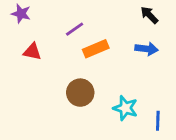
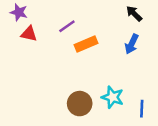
blue arrow: (147, 49) -> (132, 44), turned 108
red triangle: (32, 52) -> (29, 34), moved
brown circle: (80, 93) -> (80, 104), moved

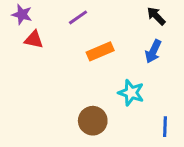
purple line: (67, 26) -> (78, 17), moved
cyan star: (113, 97) -> (131, 93), moved

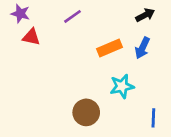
black arrow: (156, 16) -> (145, 15), turned 108
orange rectangle: (100, 51) -> (110, 48), moved
cyan star: (131, 93) -> (122, 86), turned -30

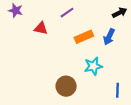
black arrow: (145, 15) -> (120, 13), moved
purple line: (72, 16) -> (67, 13), moved
red triangle: (31, 37) -> (41, 28), moved

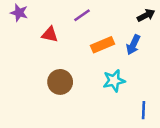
brown circle: (66, 86) -> (60, 82), moved

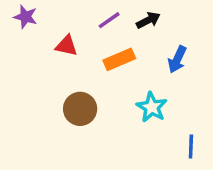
black arrow: (146, 15) -> (148, 20), moved
orange rectangle: (102, 45) -> (119, 59), moved
cyan star: (114, 81) -> (152, 107), turned -30

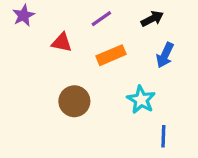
purple star: (26, 17) -> (24, 15), turned 30
black arrow: (148, 20) -> (152, 19), moved
blue line: (191, 146) -> (163, 136), moved

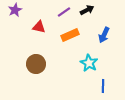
black arrow: (152, 19) -> (87, 10), moved
brown circle: (74, 101) -> (36, 64), moved

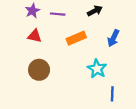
purple star: (15, 10) -> (32, 11), moved
purple line: (64, 12) -> (58, 14), moved, turned 40
red triangle: (39, 27) -> (35, 36), moved

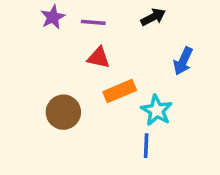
red triangle: (35, 36) -> (99, 58), moved
orange rectangle: (76, 38) -> (120, 91), moved
blue line: (112, 94) -> (146, 146), moved

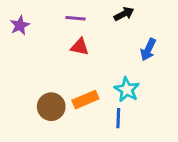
purple star: (53, 17) -> (20, 25), moved
orange rectangle: (120, 91) -> (85, 100), moved
brown circle: (63, 112) -> (51, 107), moved

